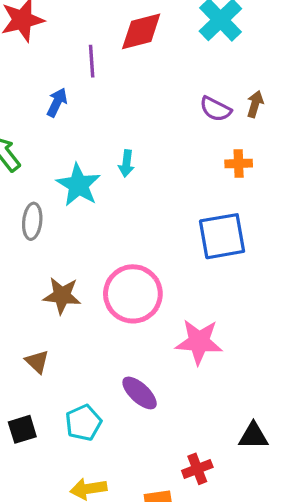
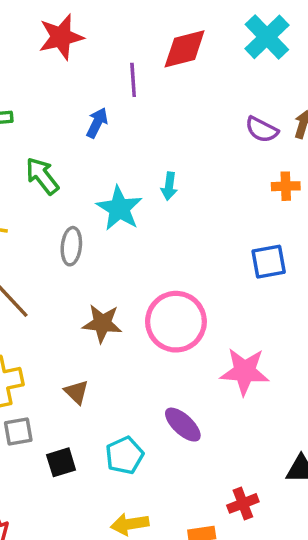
blue square: (222, 236) -> (269, 262), size x0.7

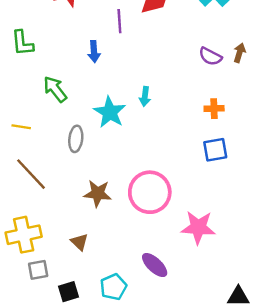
blue arrow: (97, 123) -> (94, 52), turned 150
orange cross: (286, 186) -> (214, 109), moved

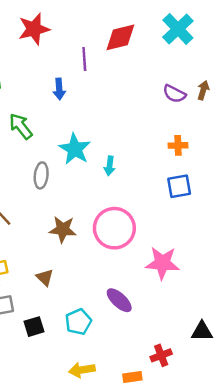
cyan arrow: (145, 96) -> (110, 166), moved

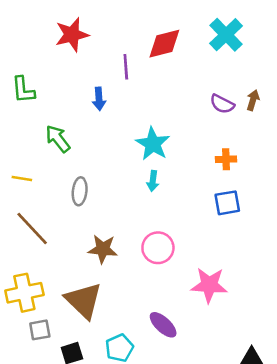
cyan star: (75, 149) -> (153, 144), moved
pink circle: (114, 228) -> (158, 248), size x0.7
brown triangle: (45, 277) -> (83, 300), size x2.0

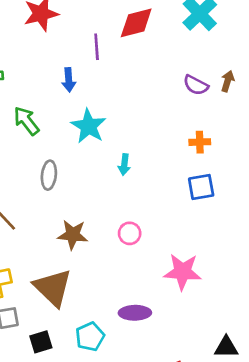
cyan star: (153, 144) -> (89, 126), moved
pink circle: (158, 248) -> (130, 233), size x0.7
purple ellipse: (163, 325) -> (135, 313), turned -44

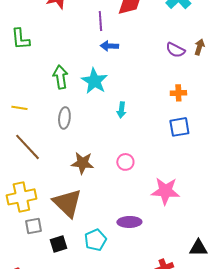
blue arrow: (69, 80) -> (109, 46), moved, turned 96
green arrow: (26, 121) -> (60, 77), moved, turned 30

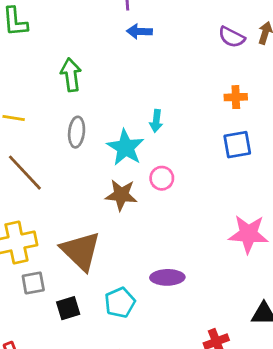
cyan star: (94, 81) -> (125, 147), moved
pink circle: (125, 162) -> (162, 178), moved
brown star: (82, 163) -> (121, 195), moved
pink star: (165, 191) -> (248, 234), moved

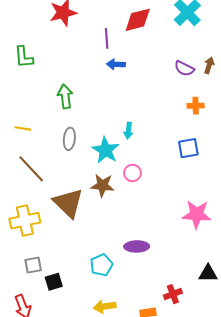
orange cross: (236, 97) -> (196, 106), moved
brown triangle: (81, 251) -> (68, 203), moved
gray square: (33, 283) -> (33, 265), moved
black square: (68, 308) -> (54, 282), moved

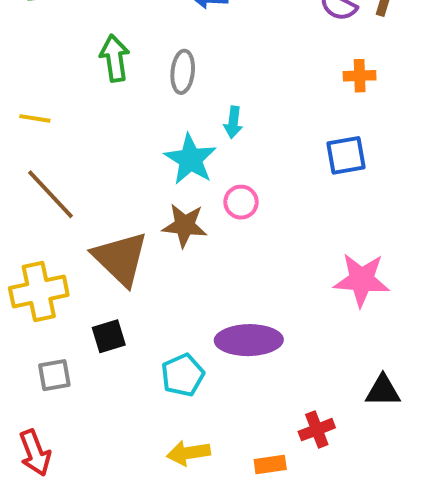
gray ellipse: (69, 139) -> (183, 72), moved
purple ellipse: (137, 246) -> (249, 340), size x1.4
black square: (54, 282) -> (109, 336), moved

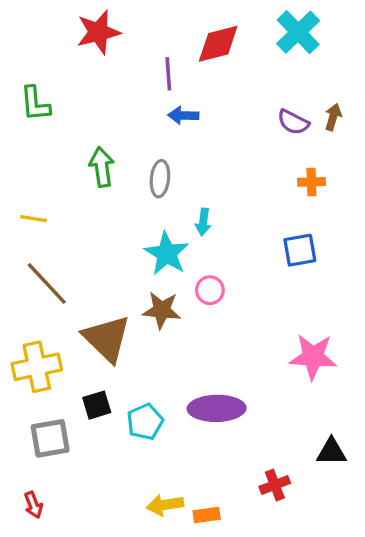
gray square: (54, 375) -> (50, 438), size x1.4
cyan pentagon: (183, 375) -> (145, 422), moved
red arrow: (35, 453) -> (33, 505), size x0.7
orange rectangle: (270, 465) -> (207, 515), moved

